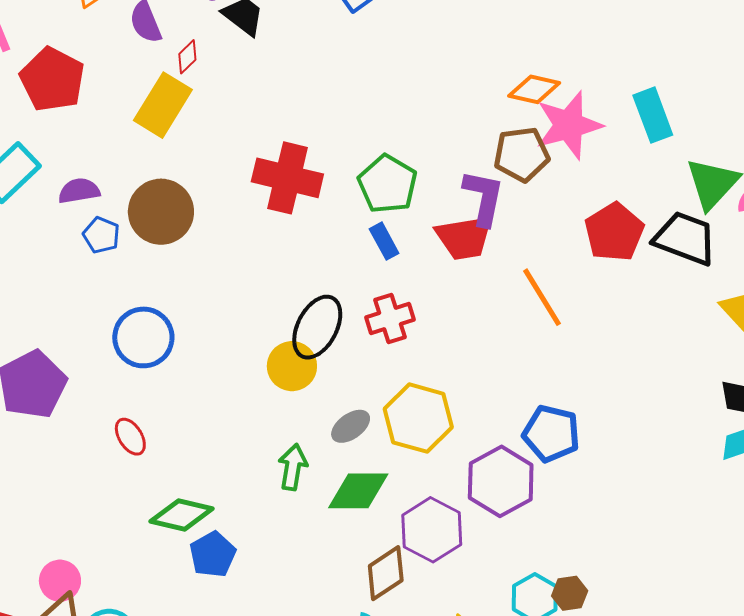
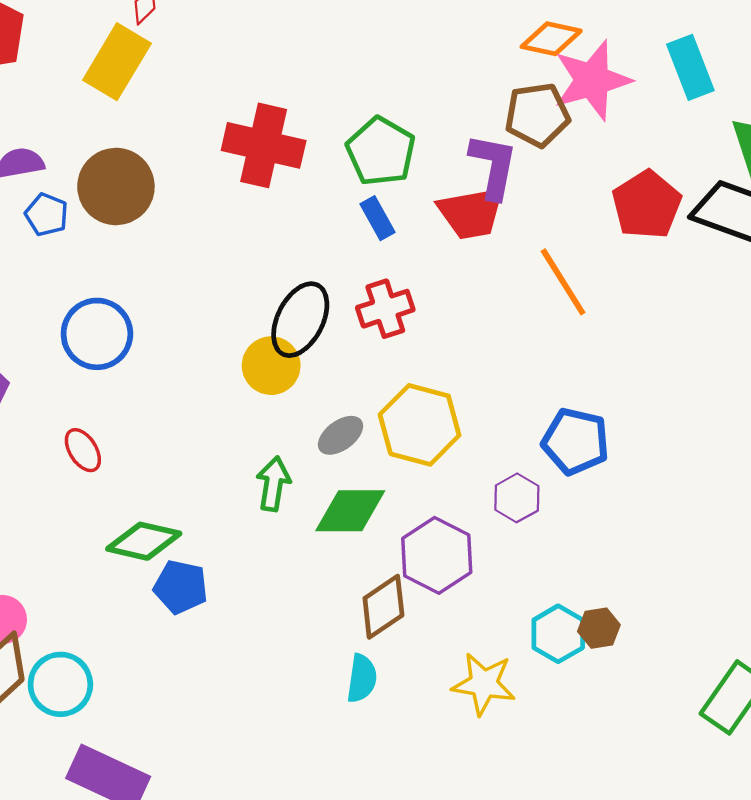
purple hexagon: (501, 481) -> (517, 498), size x0.6
blue pentagon: (213, 554) -> (181, 587), turned -30

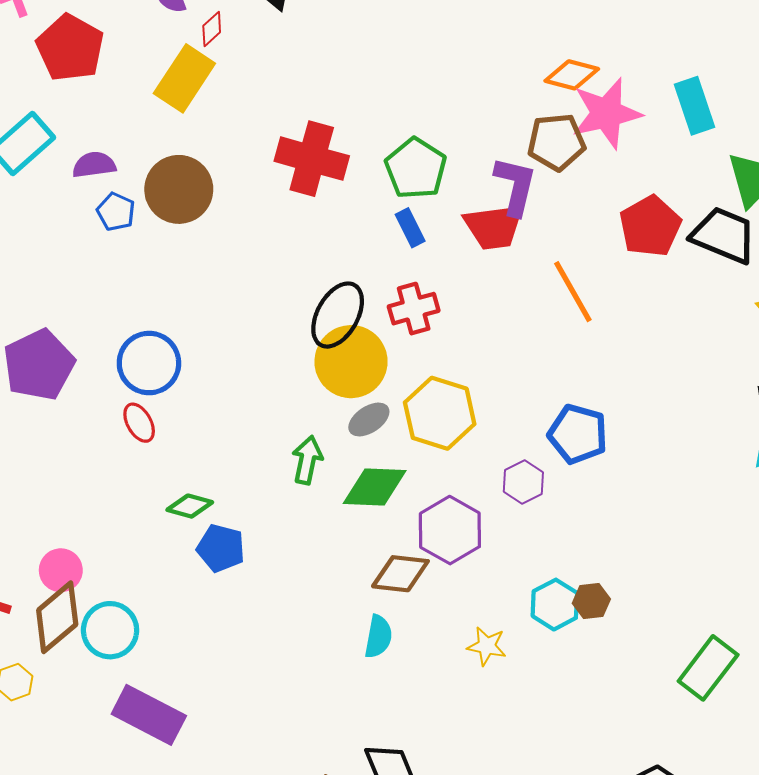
blue circle: (97, 334) -> (149, 363), moved
yellow circle: (271, 366) -> (351, 362), moved, size x1.4
green diamond: (144, 541) -> (190, 506), size x0.7
brown diamond: (383, 607) -> (400, 574), turned 38
yellow star: (484, 684) -> (487, 646), size x0.7

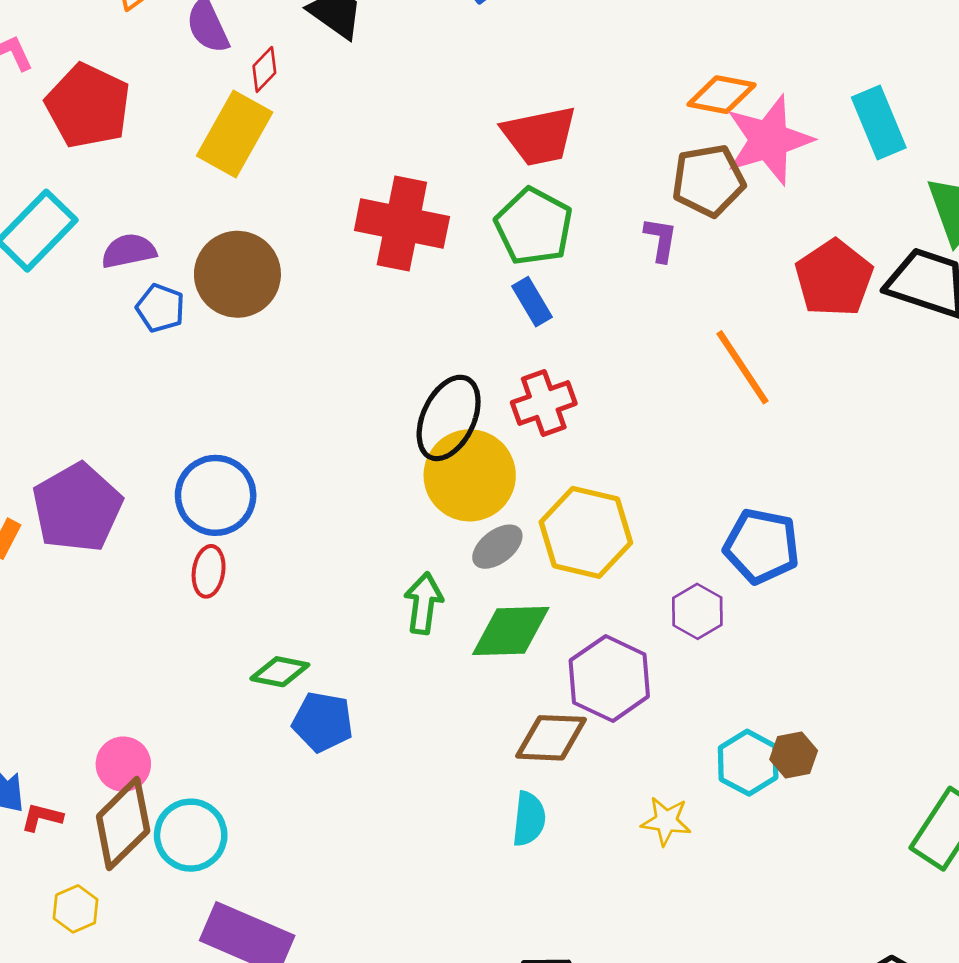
purple L-shape: (515, 186) -> (661, 240), size x0.6
red trapezoid: (494, 227) -> (539, 136), moved
red ellipse: (139, 423) -> (209, 571), turned 42

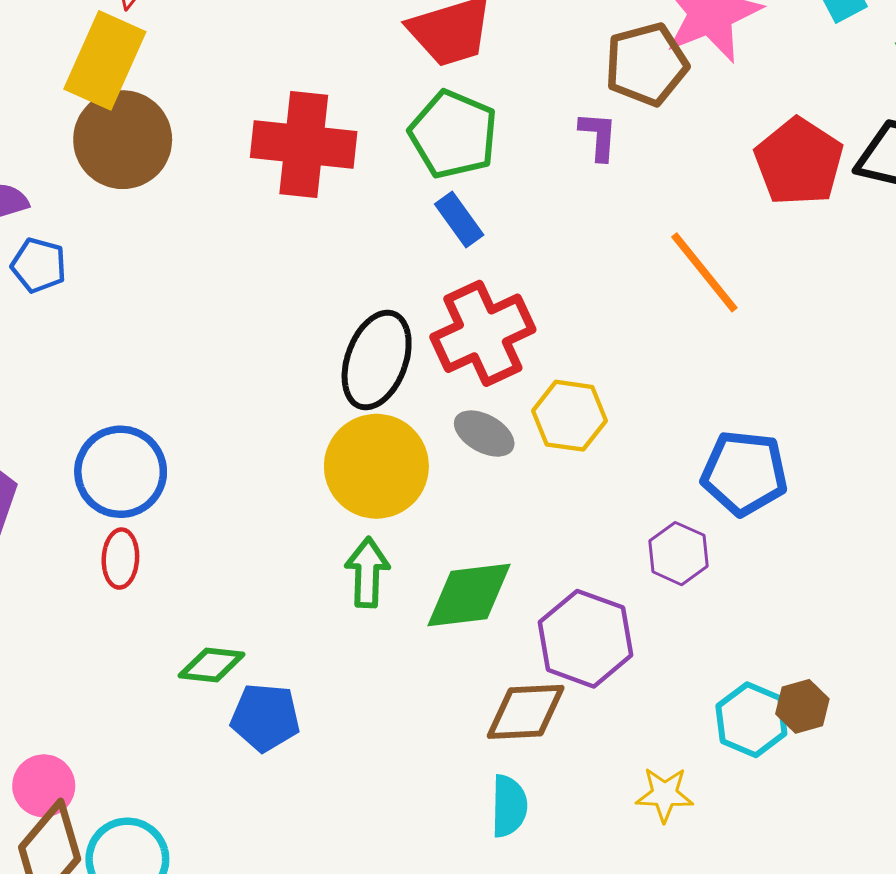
brown circle: (237, 274) -> (123, 140), moved
red cross: (544, 403) -> (483, 333), size x1.4
yellow circle: (470, 475) -> (376, 466), moved
yellow hexagon: (586, 532) -> (569, 416), moved, size x0.7
gray ellipse: (497, 547) -> (484, 434), moved, turned 72

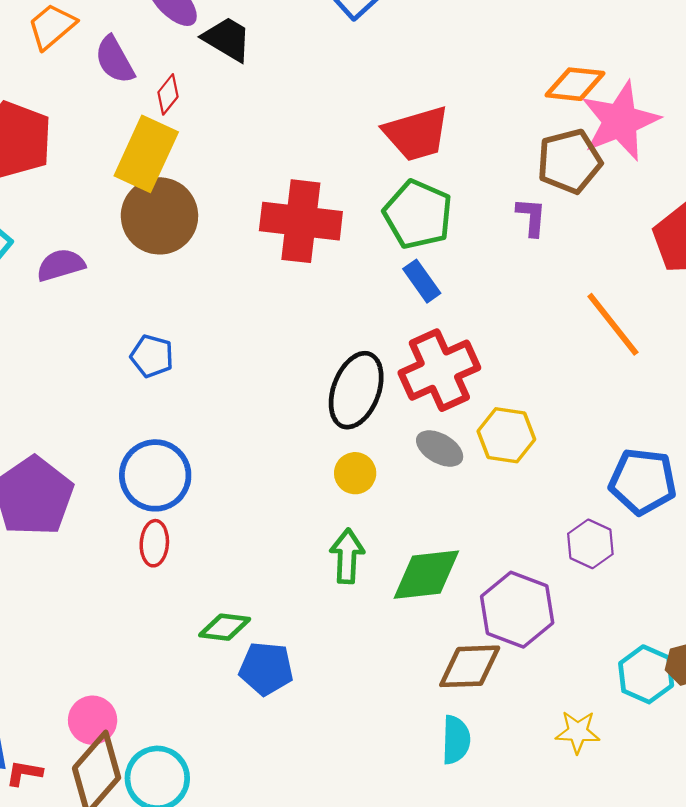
blue pentagon: (39, 265) -> (152, 356), moved
yellow circle: (376, 466) -> (355, 473), size x0.5

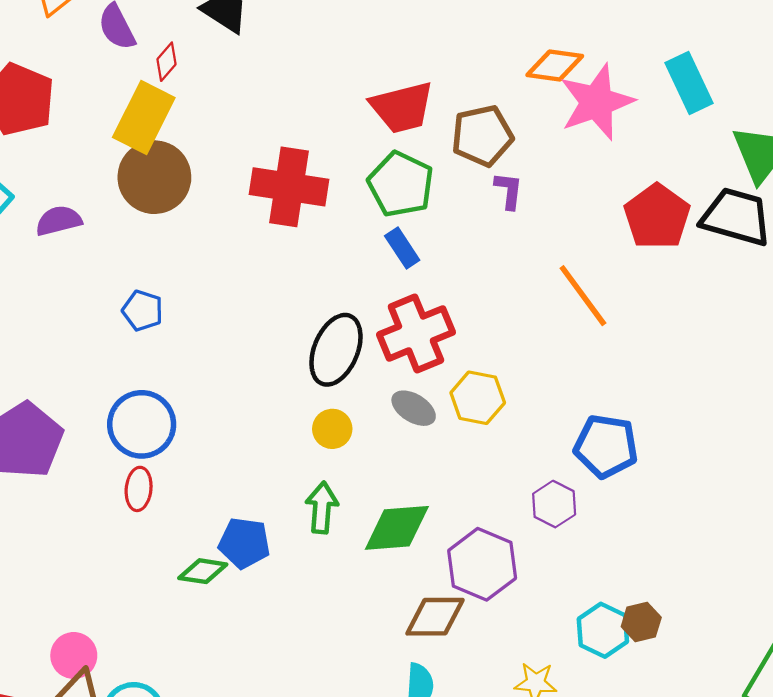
brown pentagon: (569, 161) -> (482, 136), moved
blue pentagon: (266, 669) -> (244, 543), moved

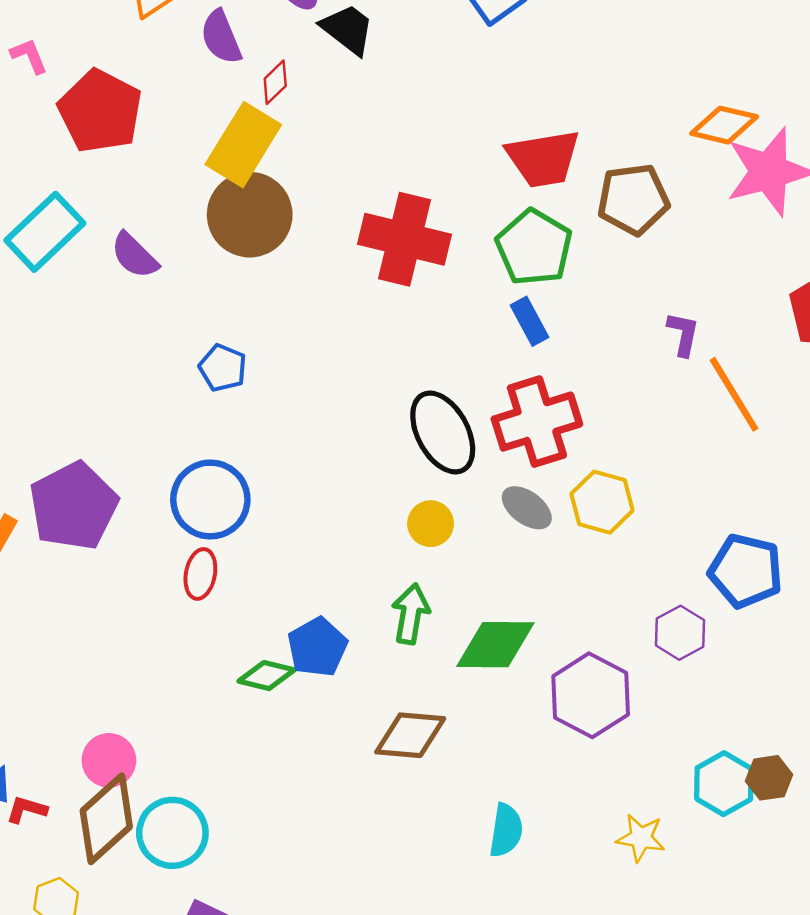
purple L-shape: (509, 191) -> (683, 334), moved
purple semicircle: (59, 221) -> (134, 255), turned -126
black ellipse: (336, 350) -> (443, 433), turned -56
blue pentagon: (244, 543) -> (317, 647), turned 30
brown diamond: (435, 617) -> (410, 735), moved

